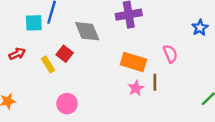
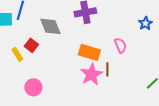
pink star: (136, 88) -> (91, 74), size x1.6

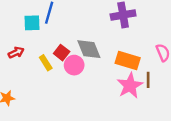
gray diamond: (50, 26) -> (89, 49), moved
pink circle: (33, 87) -> (74, 65), moved

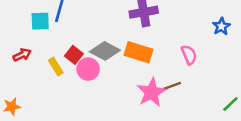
gray diamond: (89, 49) -> (105, 51), turned -40
orange rectangle: (128, 61) -> (139, 52), moved
brown line: (148, 80) -> (172, 86), turned 70

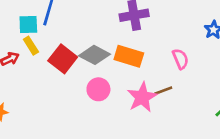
red square: (74, 55) -> (63, 59), size x1.5
yellow rectangle: (56, 66) -> (31, 46), moved
pink circle: (88, 69) -> (98, 89), moved

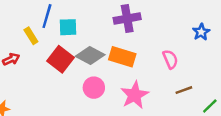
cyan square: (28, 24) -> (68, 27), moved
yellow rectangle: (31, 46) -> (31, 36), moved
brown line: (163, 91) -> (184, 90), moved

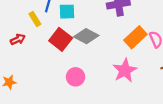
orange rectangle: (122, 57) -> (135, 37), moved, turned -60
pink circle: (94, 88) -> (76, 77), moved

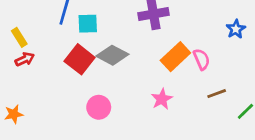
yellow rectangle: (35, 19) -> (19, 37), moved
pink star: (125, 70) -> (162, 99), size x0.7

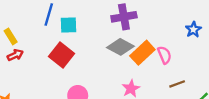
gray diamond: (112, 55) -> (120, 47), moved

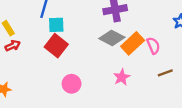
cyan square: (68, 25) -> (56, 25), moved

